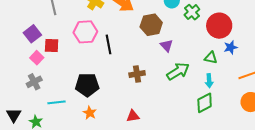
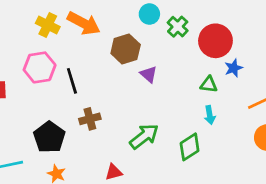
green arrow: (178, 71) -> (144, 136), moved
brown cross: (137, 74) -> (90, 119), moved
black pentagon: (87, 85) -> (49, 137), turned -30
green diamond: (205, 103) -> (190, 147), moved

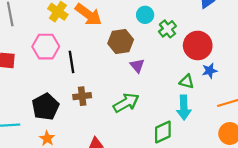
cyan arrow: (210, 115) -> (184, 108), size x1.5
green arrow: (144, 136) -> (126, 103), moved

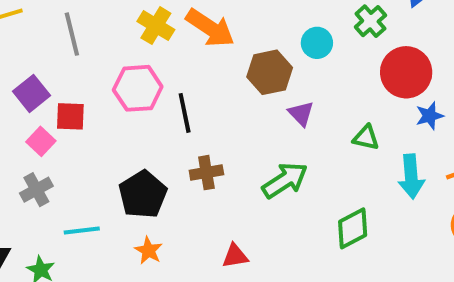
cyan circle: (145, 15) -> (317, 43), moved
green cross: (167, 29) -> (370, 21), moved
green triangle: (187, 82) -> (366, 138), moved
cyan arrow: (184, 108) -> (411, 176), moved

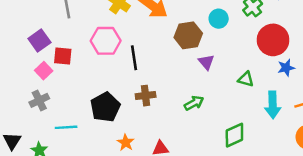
green arrow: (285, 180) -> (194, 103), size x0.7
orange star: (149, 251) -> (126, 142), moved

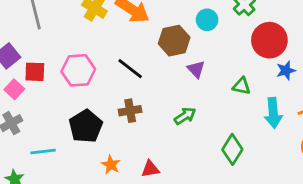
pink hexagon: (106, 41) -> (78, 70), moved
black line: (134, 58) -> (130, 69), moved, turned -40
green diamond: (234, 135) -> (232, 149), turned -30

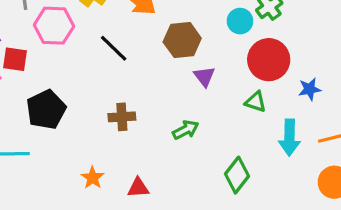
cyan circle: (207, 20) -> (240, 21), moved
red circle: (269, 40) -> (269, 60), moved
black line: (130, 69) -> (114, 48), moved
pink hexagon: (78, 70) -> (54, 26), moved
black pentagon: (86, 126) -> (46, 110), moved

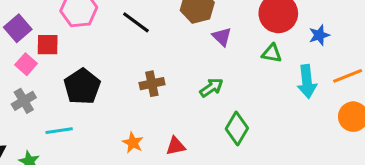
green diamond: (237, 175) -> (237, 128), moved

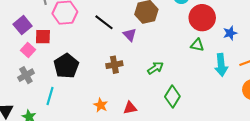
purple triangle: (222, 37) -> (130, 35), moved
cyan line: (59, 131) -> (50, 96), turned -66

